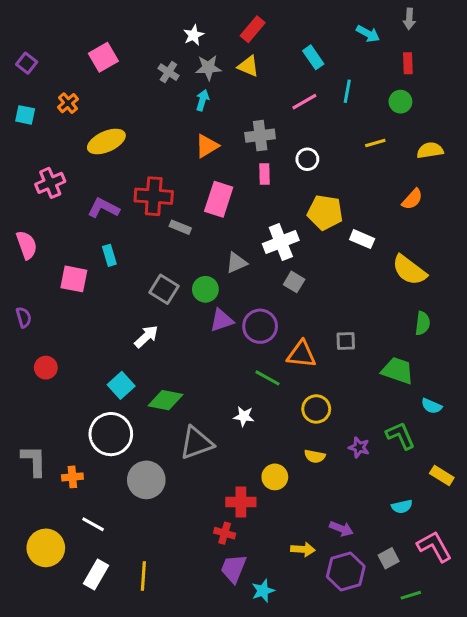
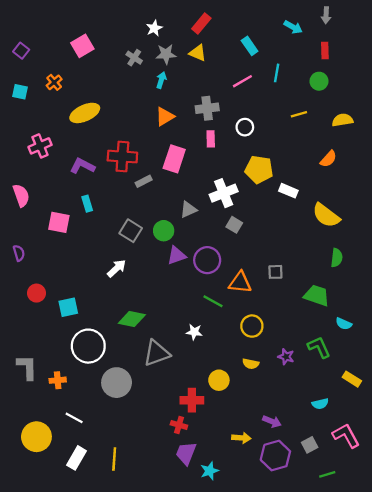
gray rectangle: (180, 227) -> (144, 181), turned -49
cyan square: (121, 385) -> (68, 307), moved, turned 30

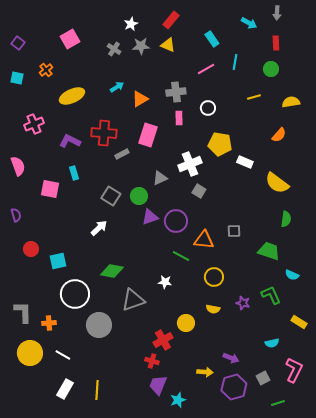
cyan arrow: (161, 80) -> (117, 87), moved, turned 40
red cross: (192, 400) -> (163, 340), turned -30
pink L-shape: (346, 436) -> (294, 370), turned 55
yellow circle: (36, 437) -> (30, 353), moved

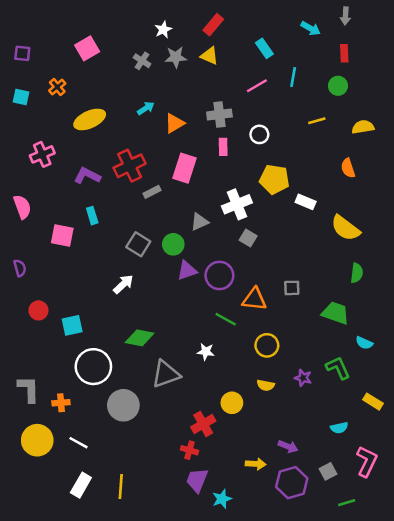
purple square: (18, 43) -> (22, 53), turned -32
red cross: (104, 133) -> (130, 166), turned -30
orange semicircle: (279, 135) -> (348, 168), turned 119

